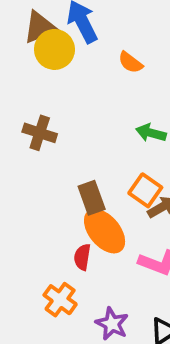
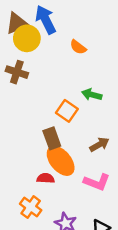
brown cross: (40, 133) -> (17, 72), moved
orange square: (145, 190) -> (67, 111), moved
red semicircle: (82, 257) -> (46, 178), turned 84

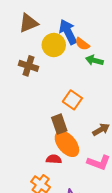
blue arrow: (46, 20) -> (68, 32), moved
yellow circle: (27, 38) -> (54, 45), moved
green arrow: (92, 95) -> (94, 60), moved

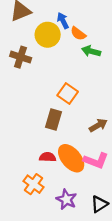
blue arrow: (68, 32) -> (63, 21), size x0.6
brown rectangle: (59, 124) -> (53, 119), turned 36
orange ellipse: (67, 144) -> (71, 158), moved

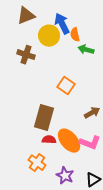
blue arrow: (63, 21) -> (62, 24), size x1.5
orange semicircle: (78, 34) -> (75, 35), turned 40
brown rectangle: (53, 119) -> (44, 118), moved, size x1.4

